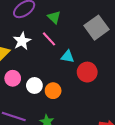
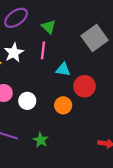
pink line: (49, 39) -> (43, 50), turned 49
orange circle: (53, 91) -> (63, 105), moved

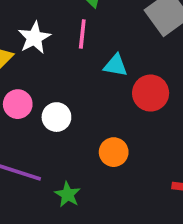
orange circle: (63, 105) -> (114, 152), moved
green star: (41, 140) -> (68, 195), moved

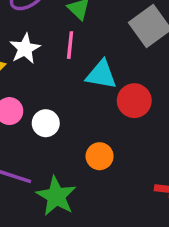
cyan triangle: (116, 65) -> (101, 75), size x1.4
green star: (68, 195) -> (56, 196), size x1.6

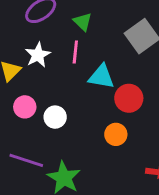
orange circle: (100, 156) -> (116, 134), moved

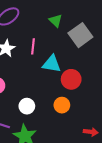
green triangle: (83, 22) -> (56, 21), moved
white circle: (55, 117) -> (27, 106), moved

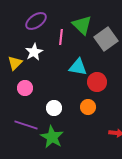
green triangle: (56, 21) -> (82, 25), size x1.5
pink line: (33, 46) -> (61, 37), moved

